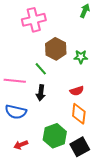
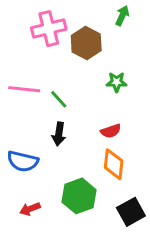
brown hexagon: (56, 49) -> (86, 43), moved
pink line: (15, 81) -> (24, 89), moved
black square: (80, 147) -> (131, 212), moved

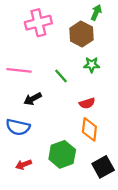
brown hexagon: (86, 43) -> (81, 34), moved
green line: (59, 99) -> (61, 76), moved
black arrow: (59, 134) -> (33, 99), moved, turned 54

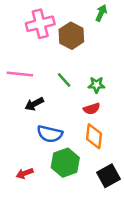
brown hexagon: (81, 34) -> (71, 36), moved
green star: (92, 65) -> (96, 85), moved
blue semicircle: (18, 127) -> (50, 134), moved

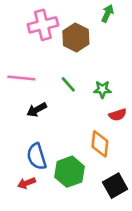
red semicircle: (92, 109) -> (118, 115), moved
blue semicircle: (50, 134) -> (37, 157), moved, turned 60

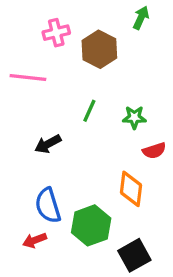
pink cross: (43, 25) -> (56, 33), size x0.7
pink line: (21, 78) -> (28, 78), moved
green line: (68, 84) -> (89, 111), turned 66
black square: (115, 186) -> (134, 255), moved

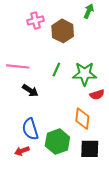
pink line: (28, 78) -> (18, 66), moved
green star: (134, 117) -> (85, 74), size x1.6
black arrow: (48, 144) -> (30, 90), turned -119
black square: (134, 255) -> (90, 149), moved, turned 30

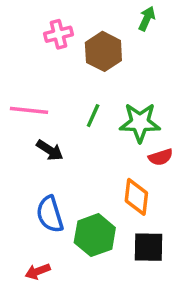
red arrow: (22, 151) -> (38, 271), moved

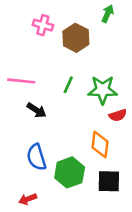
pink cross: (58, 34) -> (43, 25), turned 30

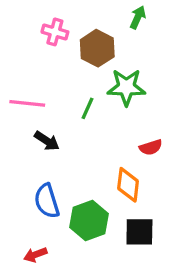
green star: (103, 90) -> (126, 87), moved

